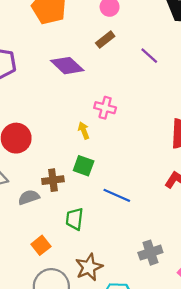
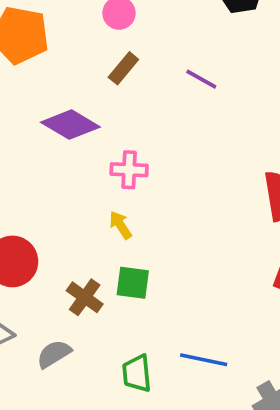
pink cross: (105, 108) -> (129, 170), moved
brown cross: (53, 180) -> (85, 297), moved, turned -35
blue line: (117, 195) -> (204, 360), moved

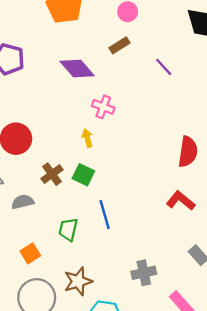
blue line: (204, 360) -> (105, 215), moved, turned 44

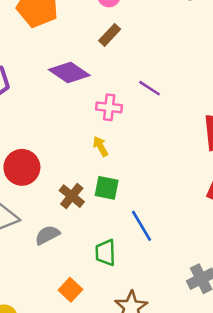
purple line: (164, 67) -> (150, 88), moved

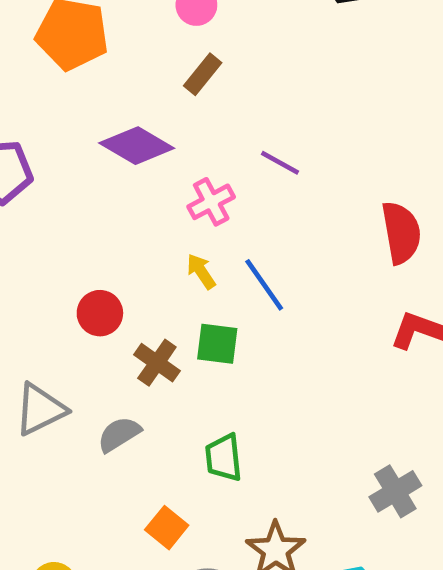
pink cross: (109, 107) -> (211, 202), turned -30
red circle: (22, 167) -> (100, 313), moved, size x0.7
blue line: (141, 226) -> (264, 285), moved

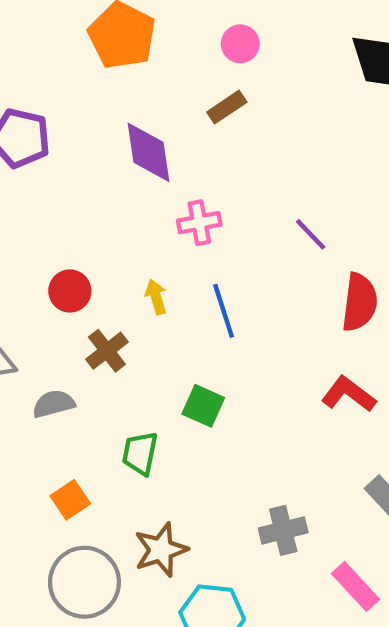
purple diamond: (137, 146) -> (149, 152), turned 34
purple line: (280, 163) -> (311, 234), moved
yellow arrow: (201, 271) -> (156, 297), moved
green square: (217, 344) -> (203, 406), moved

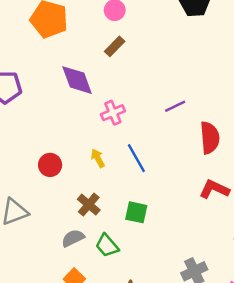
purple line: (311, 234) -> (175, 106), turned -60
brown cross: (107, 351) -> (89, 205), moved
gray semicircle: (54, 404) -> (73, 238), moved
green trapezoid: (140, 453) -> (107, 246), turned -40

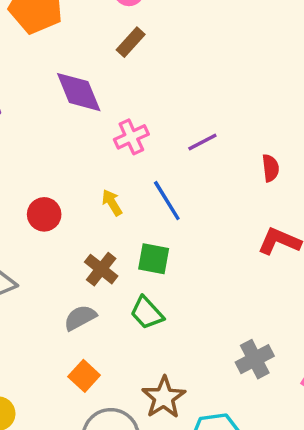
purple line: (175, 106) -> (202, 142), moved
red semicircle: (210, 138) -> (271, 168), size x0.6
green square: (136, 212) -> (154, 259), moved
green trapezoid: (107, 246) -> (147, 313), moved

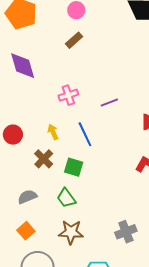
purple diamond: (79, 92) -> (23, 66), moved
brown cross: (101, 269) -> (44, 159), moved
brown star: (164, 397) -> (71, 232), moved, turned 30

